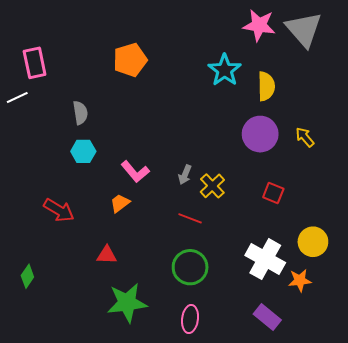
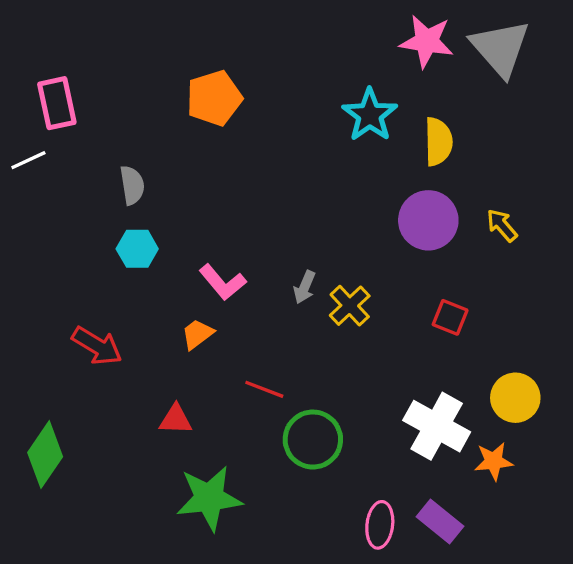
red line: (190, 218) -> (264, 389), moved
green diamond: (27, 276) -> (45, 455), size x1.6
pink ellipse: (190, 319) -> (380, 525), moved

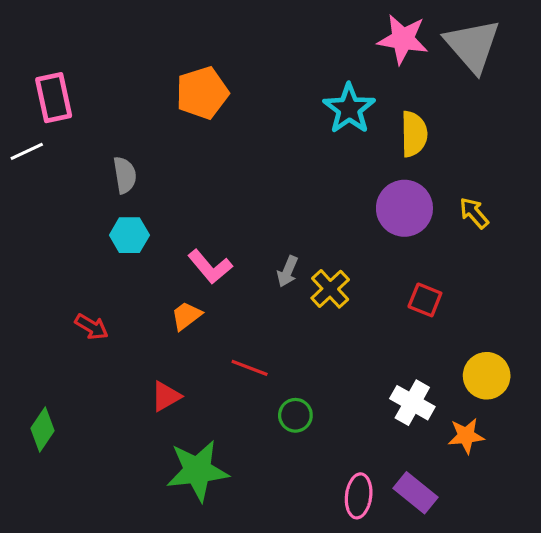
red arrow: (97, 346) -> (92, 327), size x0.7
red triangle: (176, 419) -> (166, 396), turned -32
white cross: (437, 426) -> (412, 403), size x0.7
green circle: (313, 440) -> (295, 415), size x0.6
green diamond: (45, 455) -> (43, 429), size x0.7

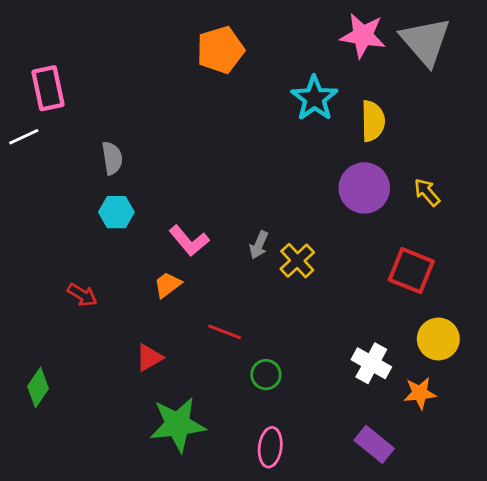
orange pentagon: (202, 93) -> (220, 50), moved
red square: (425, 300) -> (411, 271), moved, size x1.5
pink ellipse: (359, 496) -> (270, 447), moved

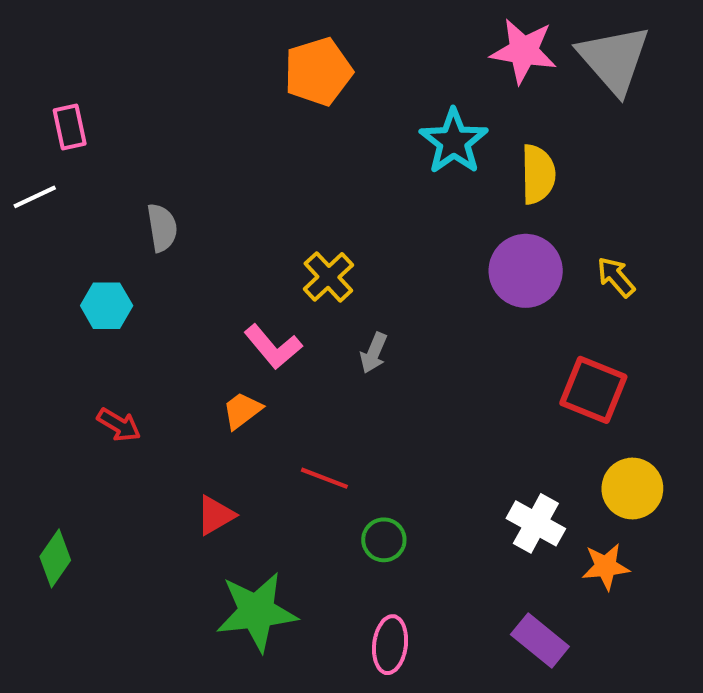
pink rectangle: (48, 88) -> (70, 127), size x0.7
cyan hexagon: (116, 212) -> (107, 306), moved
yellow cross: (297, 261) -> (328, 277), moved

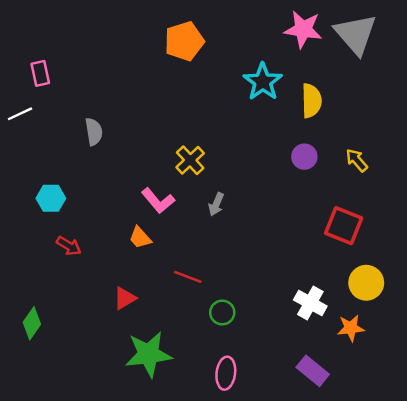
purple circle: (526, 271) -> (304, 157), size x0.6
cyan hexagon: (107, 306) -> (51, 198), moved
orange trapezoid: (242, 410) -> (140, 238), turned -95

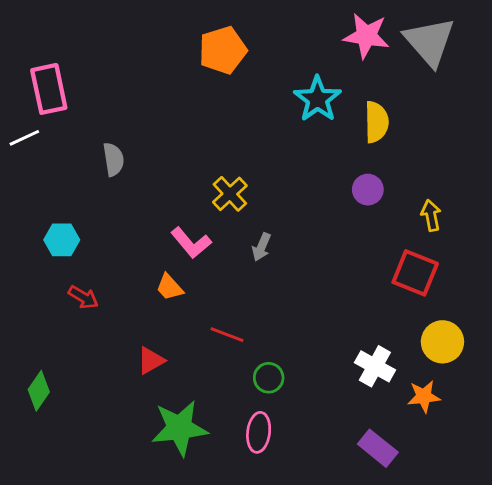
pink rectangle: (40, 73) -> (49, 89), size x1.6
yellow arrow: (357, 160) -> (431, 215), moved, turned 30
pink ellipse: (226, 373) -> (259, 432), moved

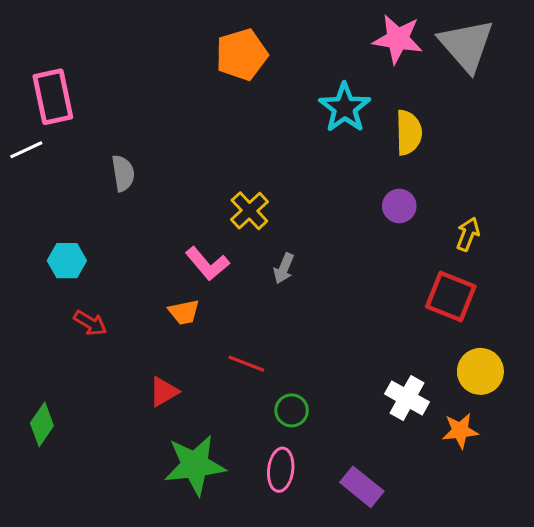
yellow arrow: (431, 215) -> (468, 234), turned 32
orange trapezoid: (170, 287) -> (184, 312), turned -60
purple rectangle: (378, 448) -> (362, 487), moved

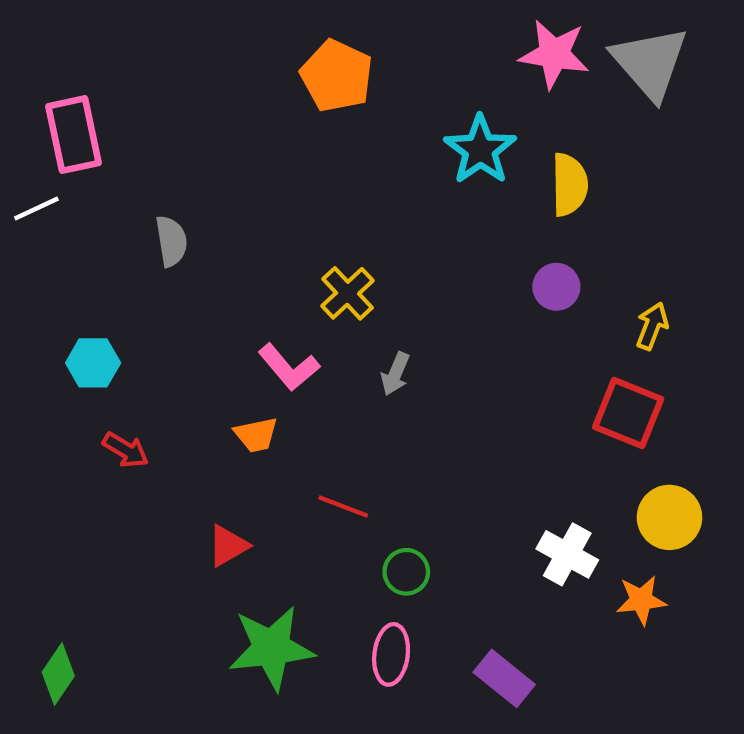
orange pentagon: (242, 55) -> (337, 76), turned -30
green diamond: (42, 424) -> (58, 674), moved

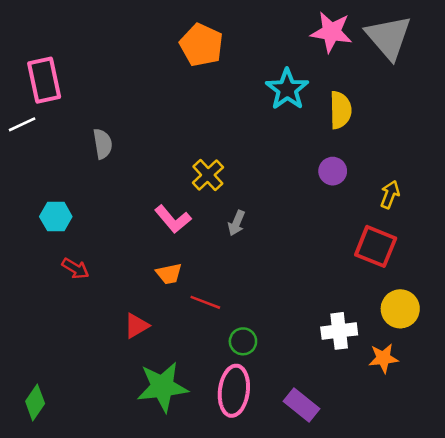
orange trapezoid: (256, 435) -> (169, 274), moved
white cross: (567, 554) -> (339, 331), turned -36
pink ellipse: (391, 654) -> (234, 391), size x1.4

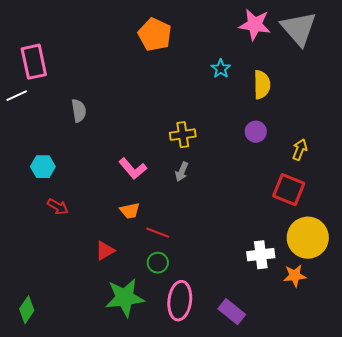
cyan star: (287, 89) -> (221, 69), size x0.6
yellow cross: (208, 175) -> (183, 135), moved, turned 35
yellow circle: (400, 309) -> (308, 238), size x1.4
green circle: (243, 341) -> (158, 263), moved

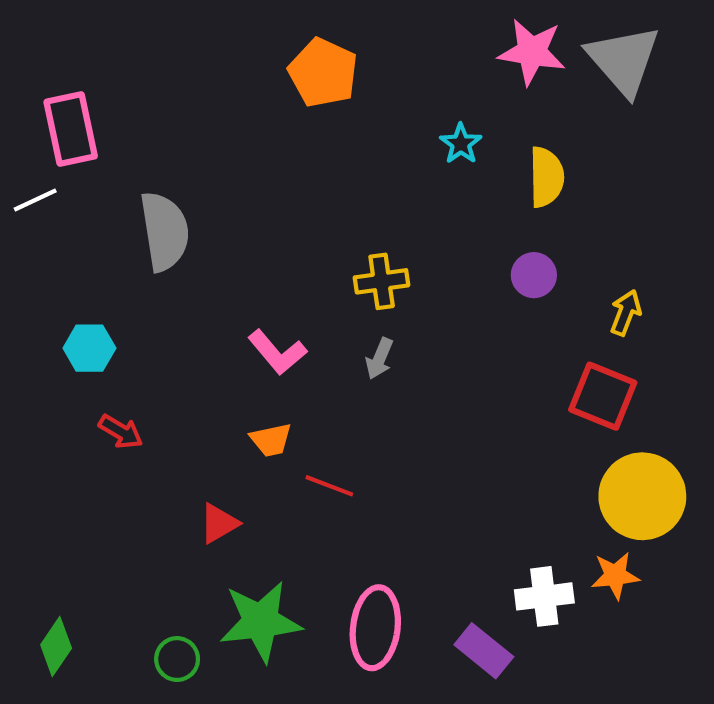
gray semicircle: (79, 111) -> (165, 231), size x1.6
white cross: (261, 255) -> (544, 596), moved
green circle: (158, 263) -> (177, 659), moved

